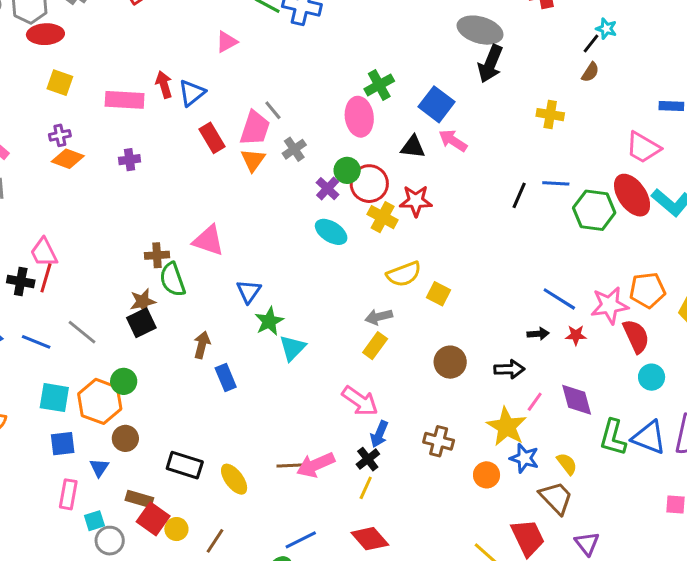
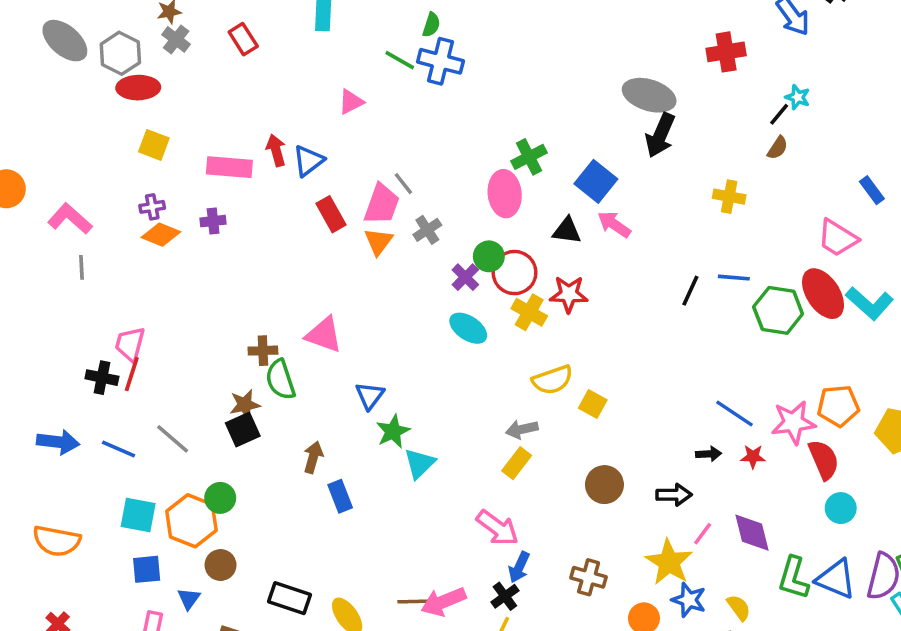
blue rectangle: (671, 106) -> (872, 190), turned 50
purple cross: (130, 160) -> (213, 221), moved
pink trapezoid: (44, 252) -> (130, 344), turned 40

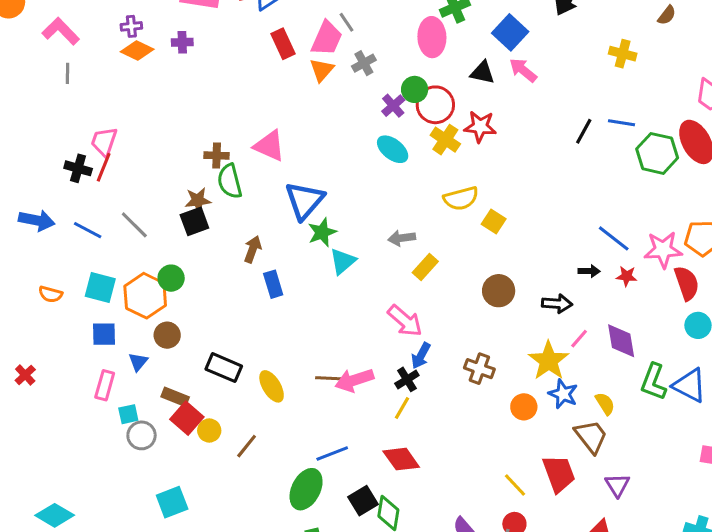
blue triangle: (370, 396) -> (305, 200), size x1.6
gray arrow: (522, 429) -> (402, 238), moved
orange semicircle: (57, 541) -> (51, 294), moved, size x0.6

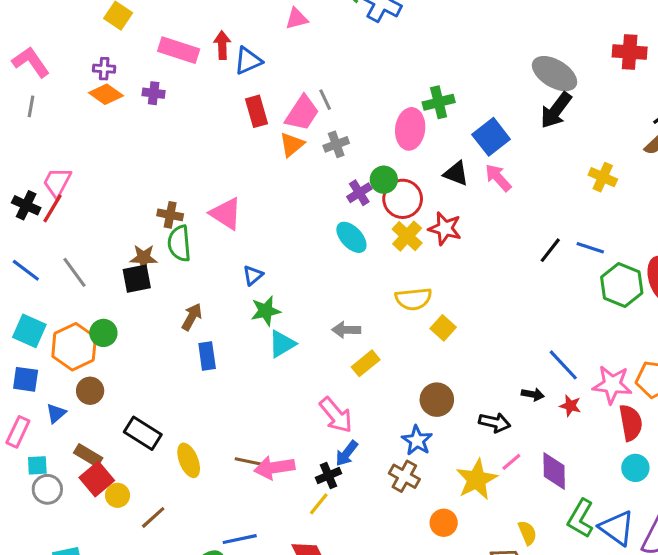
blue triangle: (305, 200) -> (253, 275), size x0.5
blue star: (563, 394) -> (417, 440), moved

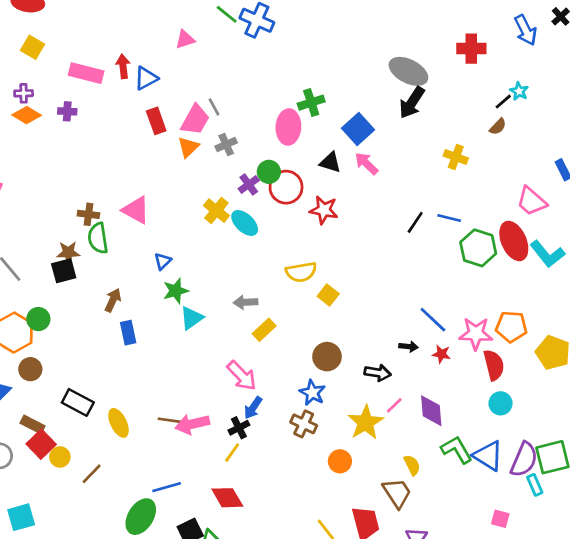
yellow cross: (407, 236) -> (216, 211), moved
green L-shape: (581, 518) -> (457, 450), turned 124

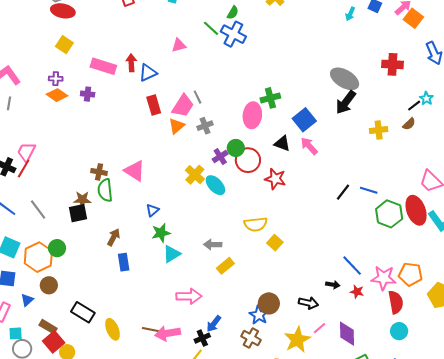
yellow cross: (456, 157) -> (379, 130), moved, turned -30
brown circle: (327, 357) -> (269, 303), moved
pink arrow: (242, 376) -> (189, 296), moved, turned -50

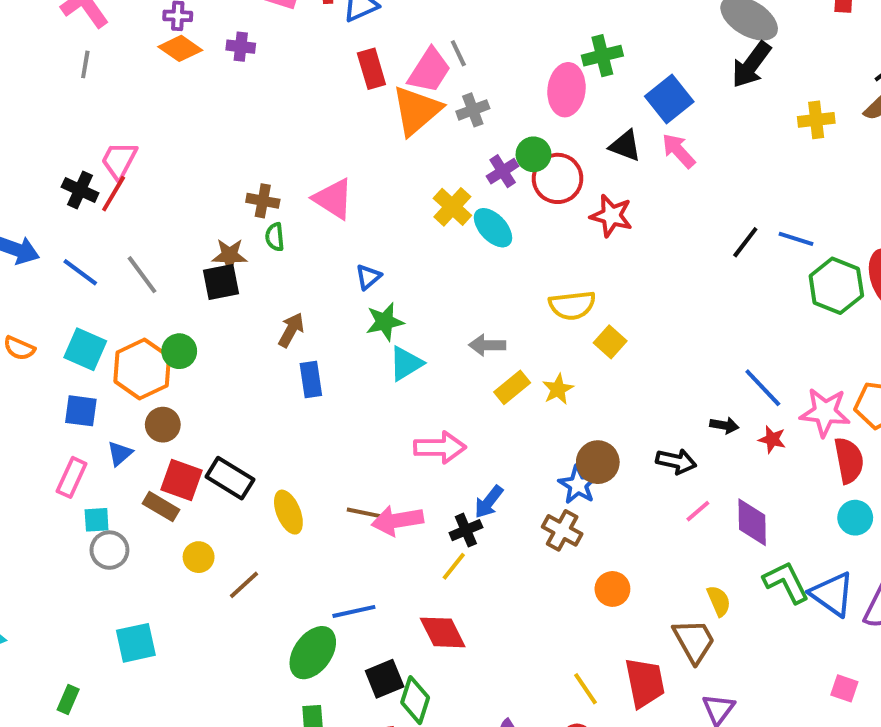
orange triangle: (177, 126) -> (417, 110), size x1.6
green semicircle: (105, 190) -> (275, 237), size x0.6
yellow star: (297, 340) -> (558, 389), moved, size x0.6
red square: (54, 342) -> (182, 480), moved, turned -30

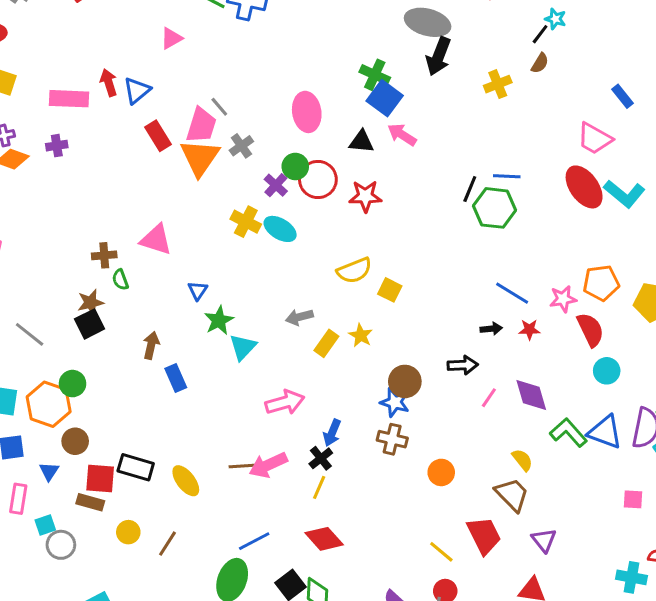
green cross: (602, 56) -> (375, 75), moved, turned -36
green hexagon: (836, 286) -> (495, 208), moved
pink star: (825, 412) -> (563, 299), size x0.7

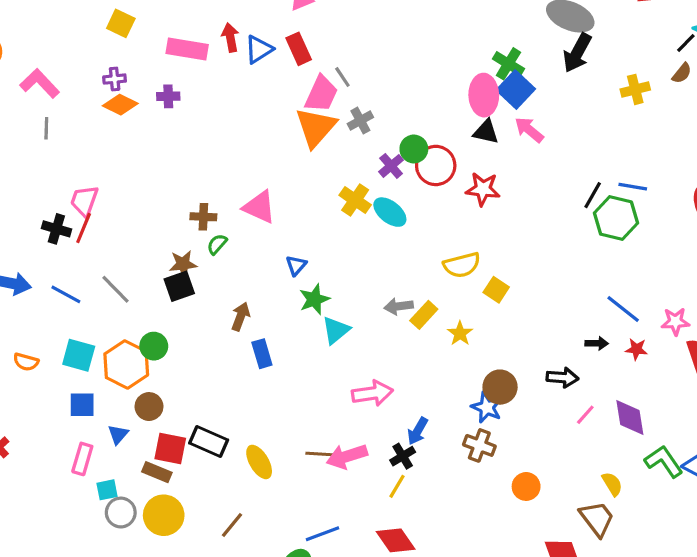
pink ellipse: (307, 112) -> (484, 95), moved
red rectangle: (158, 136) -> (299, 49), moved
green semicircle: (120, 280) -> (217, 244), turned 55
yellow rectangle: (326, 343) -> (424, 315), moved
yellow circle: (128, 532) -> (164, 515), moved, size x1.6

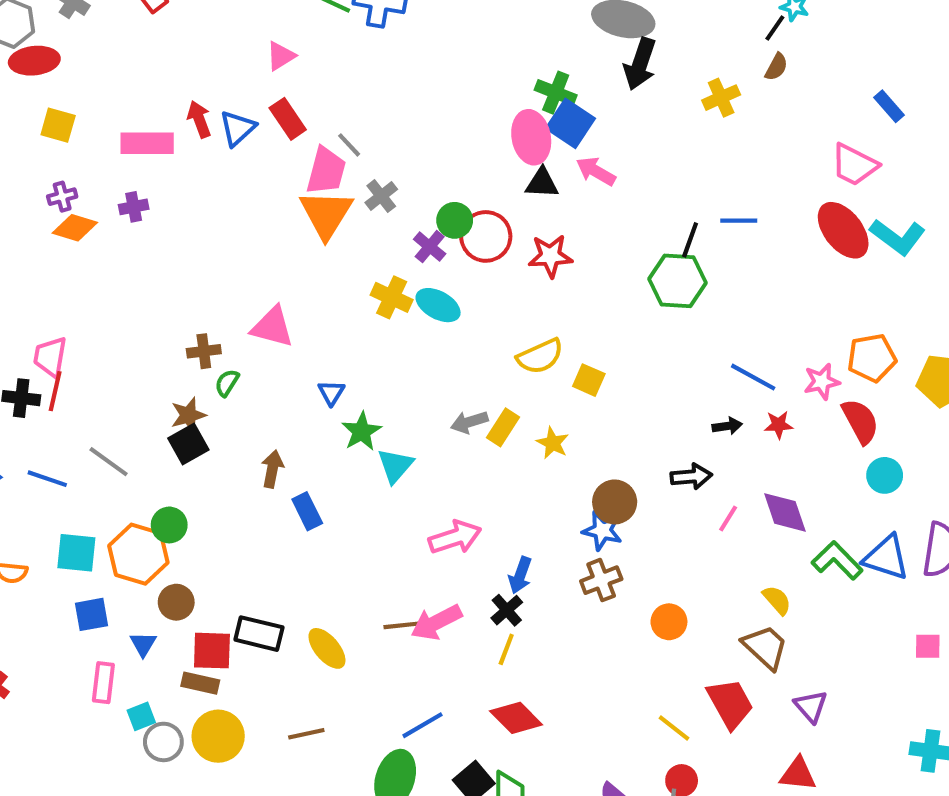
green hexagon: (616, 218) -> (677, 281), moved
brown cross: (479, 445) -> (601, 580), turned -32
brown line: (232, 525) -> (306, 734), turned 48

